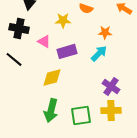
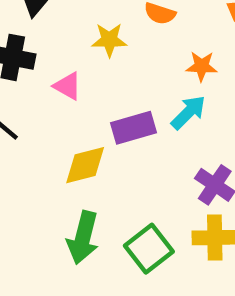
purple rectangle: (67, 51) -> (133, 128), moved
green square: (81, 115) -> (149, 249), turned -30

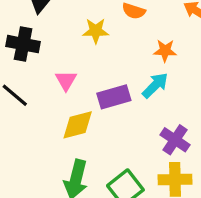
pink triangle: (68, 86) -> (66, 80), moved, turned 30

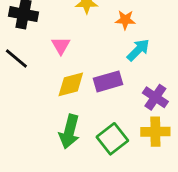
orange star: (165, 51) -> (125, 20), moved
purple rectangle: (114, 97) -> (108, 81), moved

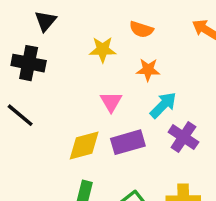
pink triangle: (61, 46) -> (111, 102), moved
purple cross: (155, 97) -> (183, 137), moved

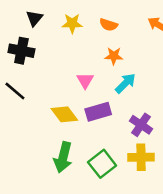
yellow star: (103, 50) -> (72, 23), moved
purple cross: (183, 137) -> (141, 125), moved
yellow diamond: (84, 146) -> (64, 114), turned 68

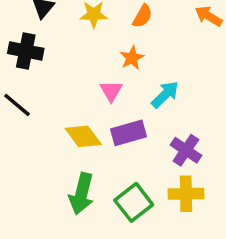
orange semicircle: (109, 25) -> (142, 16), turned -78
orange star: (114, 56) -> (132, 58), moved, turned -30

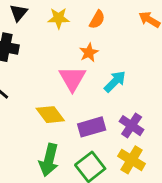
pink triangle: (111, 91) -> (72, 79), size x1.5
purple rectangle: (128, 133) -> (92, 127), moved
yellow cross: (186, 194) -> (132, 160), turned 32

